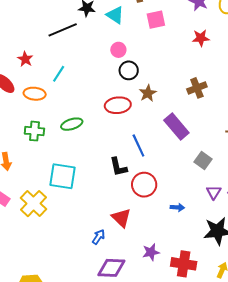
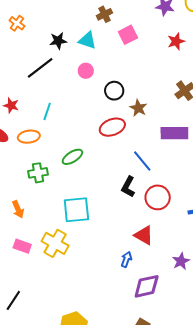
pink circle: (118, 50) -> (86, 71), moved
purple rectangle: (176, 127) -> (174, 133), turned -36
black L-shape: (118, 167) -> (128, 187), turned 55

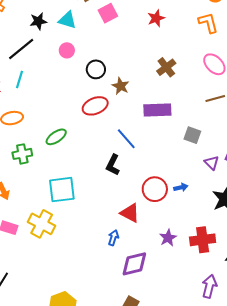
cyan line: (47, 111) -> (20, 80), moved
red circle: (158, 197) -> (155, 189), moved

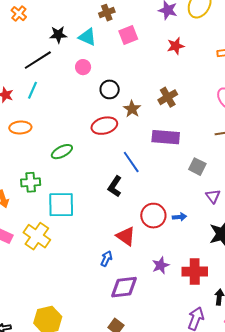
brown cross: (166, 67) -> (168, 97), moved
green cross: (22, 154) -> (31, 182), moved

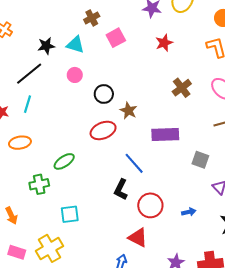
brown cross: (168, 97) -> (182, 88), moved
green cross: (31, 182) -> (39, 184), moved
cyan square: (61, 205) -> (70, 214), size x0.7
red circle: (153, 216) -> (150, 205), moved
yellow cross: (37, 236) -> (50, 248), turned 32

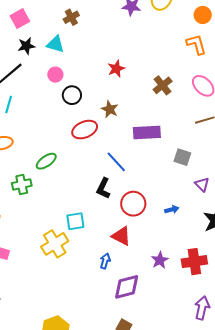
pink square: (116, 38) -> (20, 19), moved
red star: (164, 43) -> (116, 69), moved
black circle: (104, 94) -> (72, 95), moved
cyan square: (70, 214) -> (75, 221), moved
yellow cross: (50, 248) -> (55, 244), moved

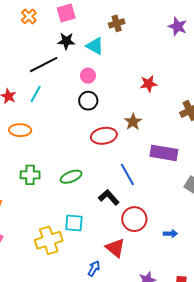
black circle: (72, 95) -> (88, 101), moved
green ellipse: (46, 161) -> (71, 177), moved
black L-shape: (103, 188) -> (109, 197), turned 100

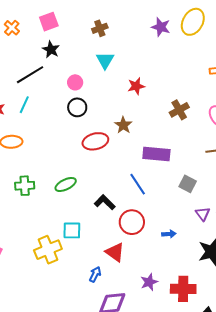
black star: (66, 41) -> (51, 50), turned 30
cyan triangle: (95, 46) -> (105, 60), moved, turned 36
blue line: (127, 174) -> (138, 184), moved

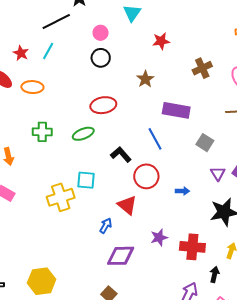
red ellipse: (95, 141) -> (103, 105), moved

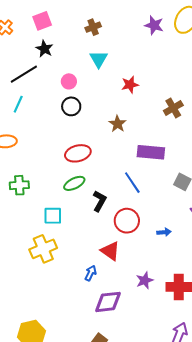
green ellipse: (83, 134) -> (74, 183), moved
black L-shape: (121, 155) -> (100, 201), turned 75
cyan square: (86, 180) -> (53, 216), moved

